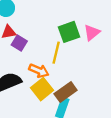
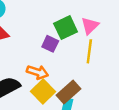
purple square: (19, 43) -> (50, 44), moved
yellow line: (56, 53) -> (89, 51), moved

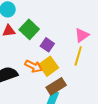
green square: (66, 28) -> (29, 29), moved, turned -30
yellow square: (43, 91) -> (49, 66), moved

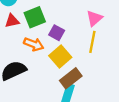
green square: (29, 29) -> (35, 17), turned 30
orange arrow: (33, 66) -> (34, 44), moved

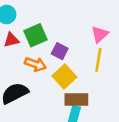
brown rectangle: (71, 78) -> (76, 100), turned 40

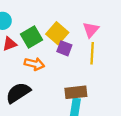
purple square: (60, 51) -> (64, 48), moved
yellow square: (64, 77) -> (57, 33), moved

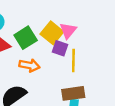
pink triangle: (91, 30) -> (68, 31), moved
yellow line: (92, 53) -> (73, 60), moved

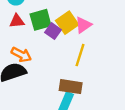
purple square: (60, 48) -> (53, 31), moved
orange arrow: (29, 65) -> (21, 55), moved

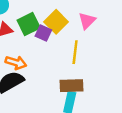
pink triangle: (83, 25) -> (87, 21), moved

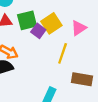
brown rectangle: (72, 86) -> (82, 79), moved

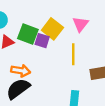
green square: (27, 20) -> (28, 34), turned -36

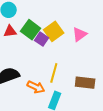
yellow line: (73, 54) -> (54, 73), moved
orange arrow: (21, 71) -> (36, 87), moved

